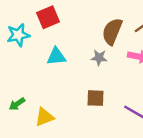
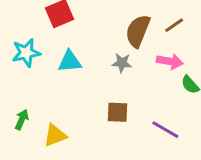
cyan star: (18, 35) -> (26, 53), moved
green arrow: (17, 104) -> (22, 119), turned 147

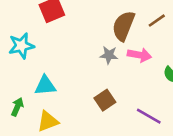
cyan triangle: (70, 61) -> (45, 86), moved
pink arrow: (170, 61) -> (139, 55), moved
brown square: (118, 112) -> (105, 100), turned -36

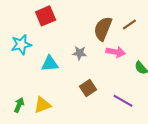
gray star: (109, 55) -> (80, 53), moved
cyan triangle: (45, 86) -> (50, 64), moved
green arrow: (17, 107) -> (19, 105), moved

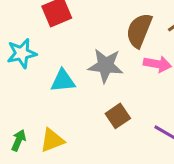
gray star: (80, 53) -> (106, 66), size x1.6

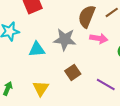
yellow triangle: (52, 140) -> (41, 88), moved, turned -36

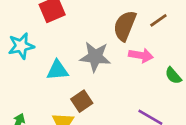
brown square: (73, 72) -> (82, 101), moved

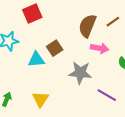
gray star: (95, 57) -> (80, 73), moved
brown square: (82, 101) -> (55, 48), moved

